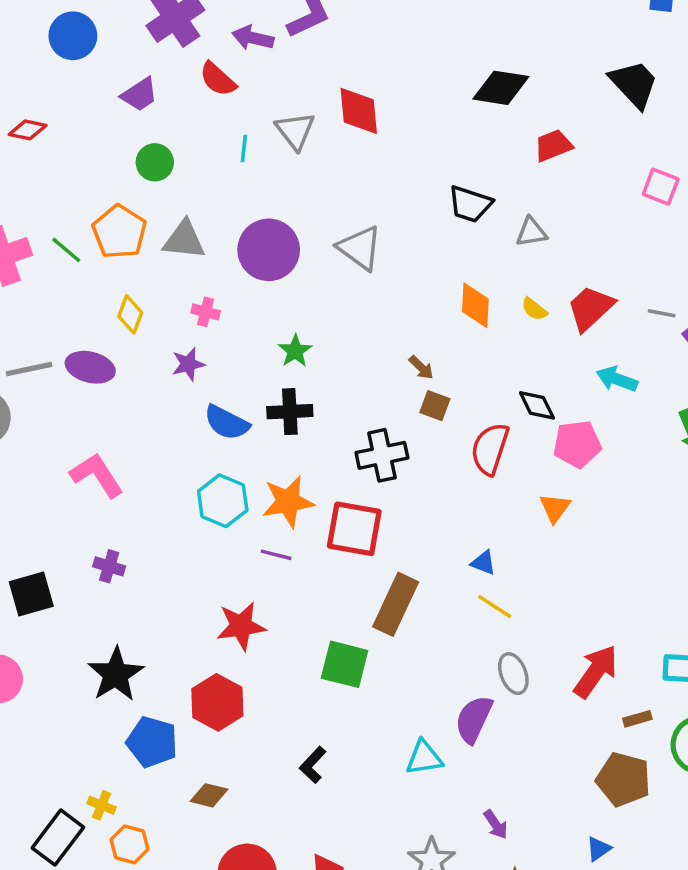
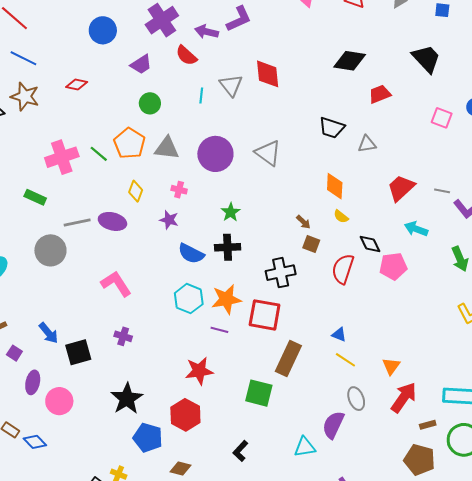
yellow semicircle: (534, 309) -> (341, 216), moved
purple star: (188, 364) -> (169, 220), turned 30
orange triangle: (555, 508) -> (391, 366), moved

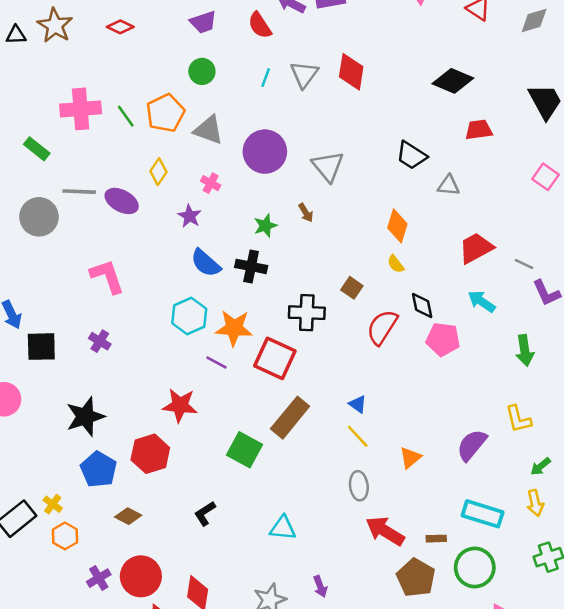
brown arrow: (303, 222) -> (306, 213), moved
red arrow: (404, 397) -> (385, 531), moved, turned -108
purple semicircle: (333, 425) -> (472, 445), moved

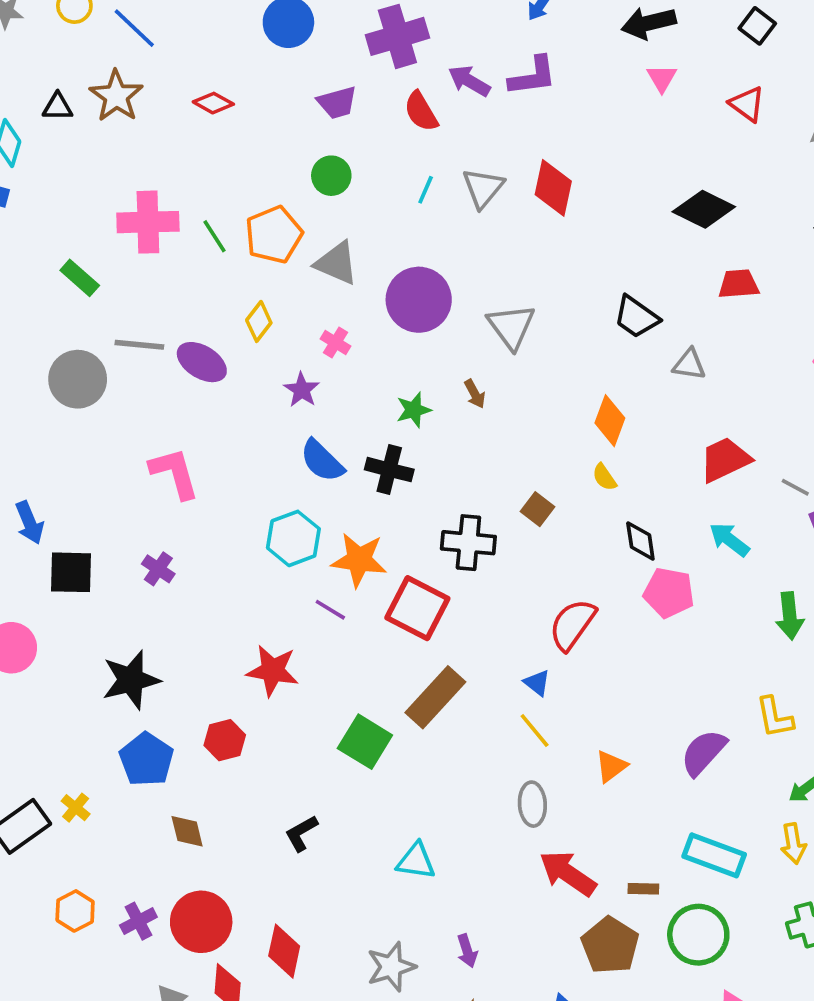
red semicircle: (382, 327) -> (572, 625), moved
red hexagon: (150, 454) -> (225, 740), size x0.7
brown diamond: (128, 516) -> (187, 831), turned 45
orange hexagon: (65, 536) -> (75, 911), moved

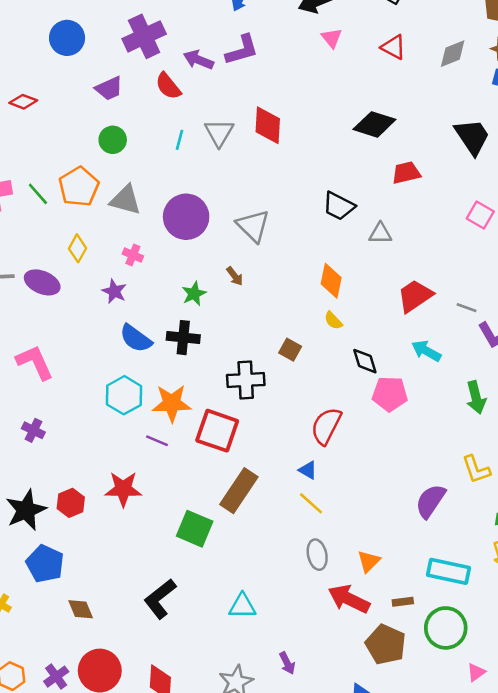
red hexagon: (225, 740) -> (71, 503), moved
orange triangle: (611, 766) -> (369, 561), moved
black L-shape: (301, 833) -> (160, 599), size x1.5

